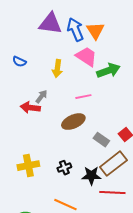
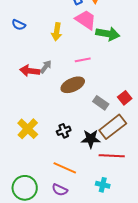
green arrow: (108, 71) -> (108, 34), turned 30
gray arrow: (41, 97) -> (46, 67), moved
yellow cross: (28, 166) -> (28, 129), turned -35

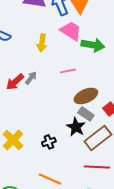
red arrow: (30, 71) -> (15, 82), turned -48
brown ellipse: (73, 85) -> (86, 96), moved
black star: (91, 139) -> (76, 127), moved, turned 30

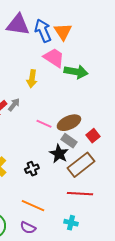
yellow arrow: (42, 43) -> (32, 79), moved
pink line: (68, 71) -> (44, 124), moved, turned 35

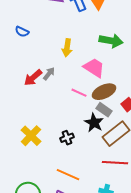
pink trapezoid: (54, 58) -> (94, 68), moved

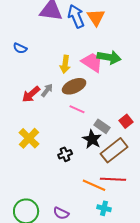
pink trapezoid: (94, 68) -> (92, 62), moved
brown ellipse: (104, 92) -> (74, 86), moved
yellow cross: (31, 136) -> (29, 138), moved
orange line: (68, 175) -> (94, 185), moved

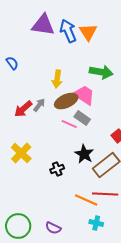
blue semicircle: (20, 48) -> (12, 63), turned -152
pink trapezoid: (92, 62) -> (84, 95), moved
gray rectangle: (102, 126) -> (82, 118), moved

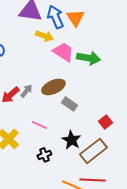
yellow arrow: (57, 79) -> (44, 36), moved, turned -78
pink trapezoid: (84, 95) -> (63, 52), moved
pink line: (69, 124) -> (39, 125), moved

